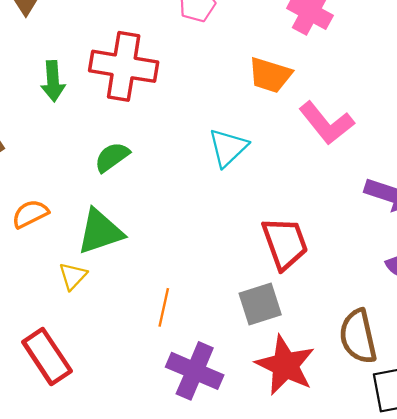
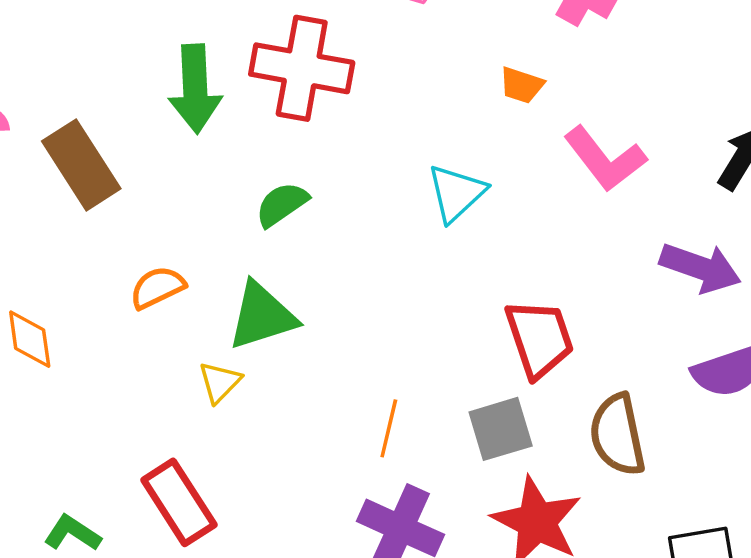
orange trapezoid: (270, 75) -> (522, 85), size x0.7
green arrow: (53, 81) -> (195, 89), size x1.4
orange line: (164, 307) -> (389, 428), moved
brown semicircle: (358, 336) -> (617, 435), moved

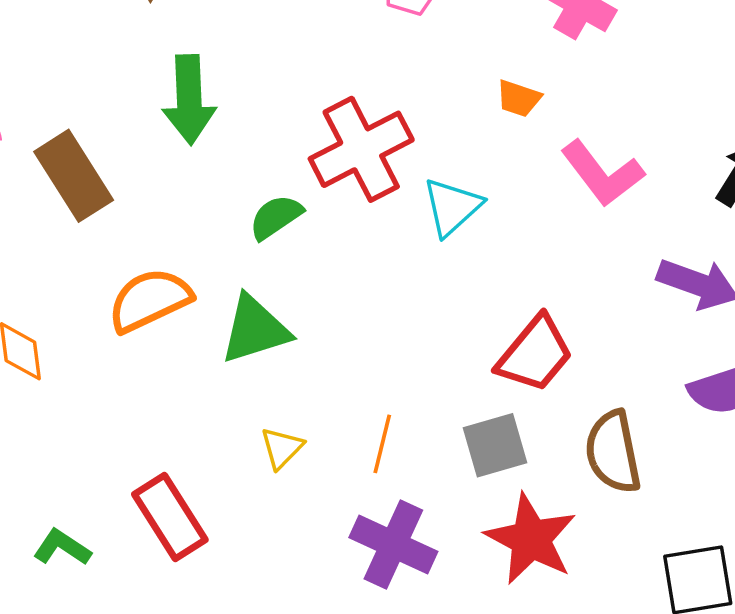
red cross: (302, 68) -> (361, 149), moved, turned -38
orange semicircle: (157, 287) -> (150, 300), size x1.5
red trapezoid: (539, 338) -> (535, 354), turned 58
yellow triangle: (220, 382) -> (282, 448), moved

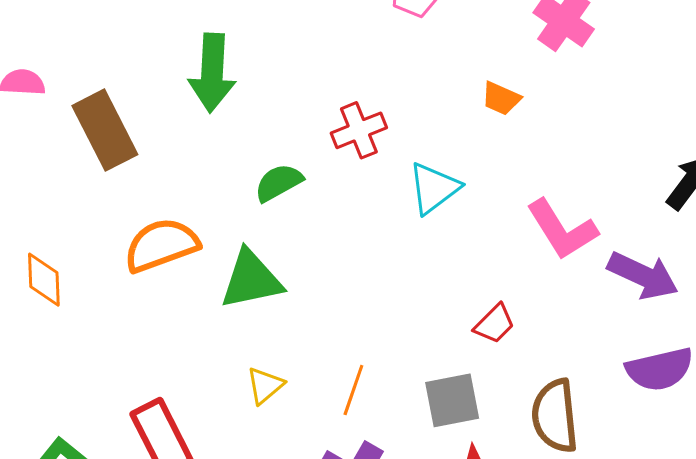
red cross: (361, 149) -> (359, 130), size x0.6
pink L-shape: (602, 173) -> (562, 230), moved
red trapezoid: (535, 354) -> (494, 324), size x0.6

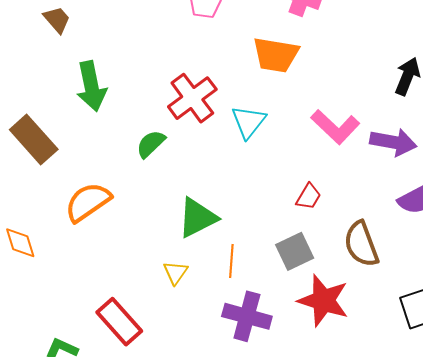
orange trapezoid: (501, 98) -> (276, 55), size x1.8
red cross: (359, 130) -> (192, 98), size x1.4
green triangle: (251, 280) -> (197, 218), moved

